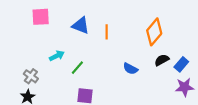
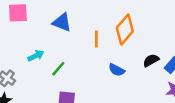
orange line: (107, 32) -> (96, 39), moved
orange diamond: (154, 32) -> (125, 29), moved

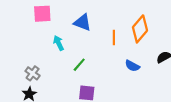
cyan arrow: (36, 56) -> (59, 43), moved, turned -88

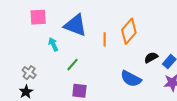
blue triangle: (82, 22) -> (75, 25), size x1.4
blue semicircle: (132, 66) -> (131, 79), moved, size x1.5

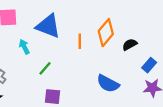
black semicircle: (151, 57) -> (130, 44), moved

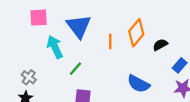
blue triangle: (48, 26) -> (79, 26), turned 32
cyan arrow: (24, 47) -> (55, 47), size x1.5

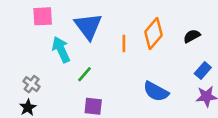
black semicircle: (160, 45) -> (192, 36), moved

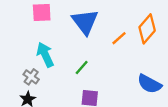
orange line: (124, 43) -> (119, 38), turned 49
cyan arrow: (61, 50) -> (45, 55), moved

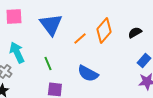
green line: (82, 68) -> (48, 63), turned -64
blue semicircle: (149, 84) -> (88, 73), moved

